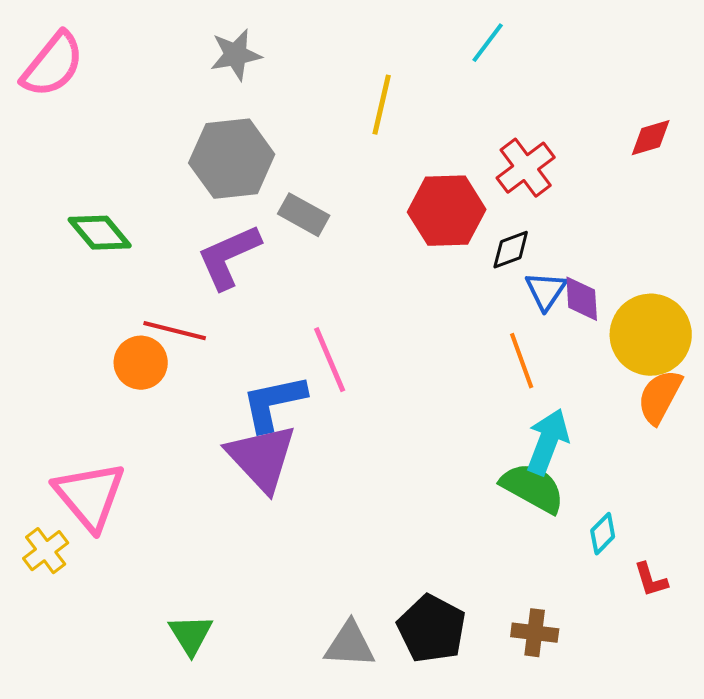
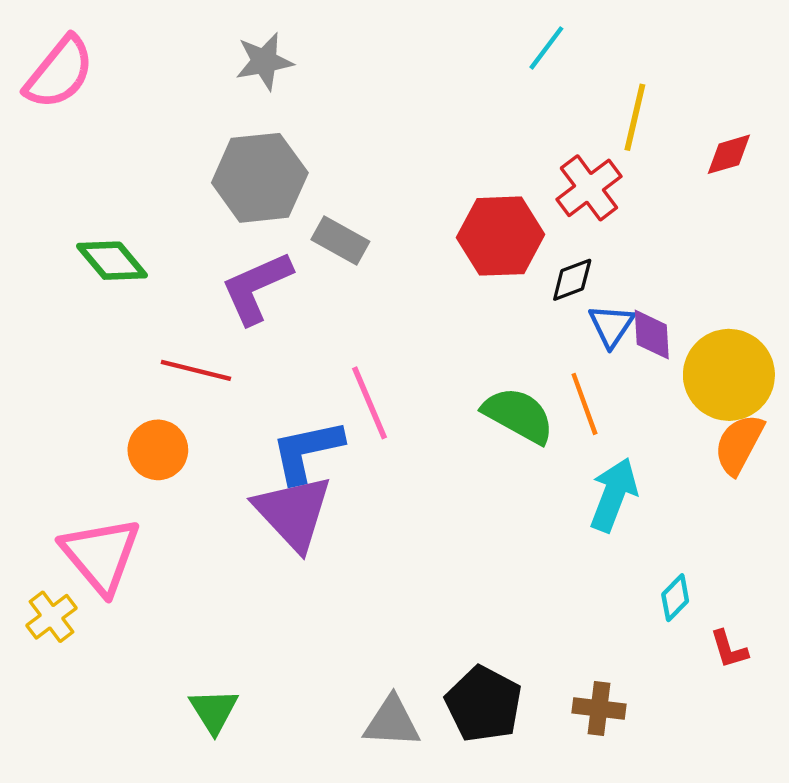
yellow line: (382, 105) -> (635, 117), moved
orange circle: (141, 363) -> (158, 450), moved
green semicircle: (533, 488) -> (518, 415), moved

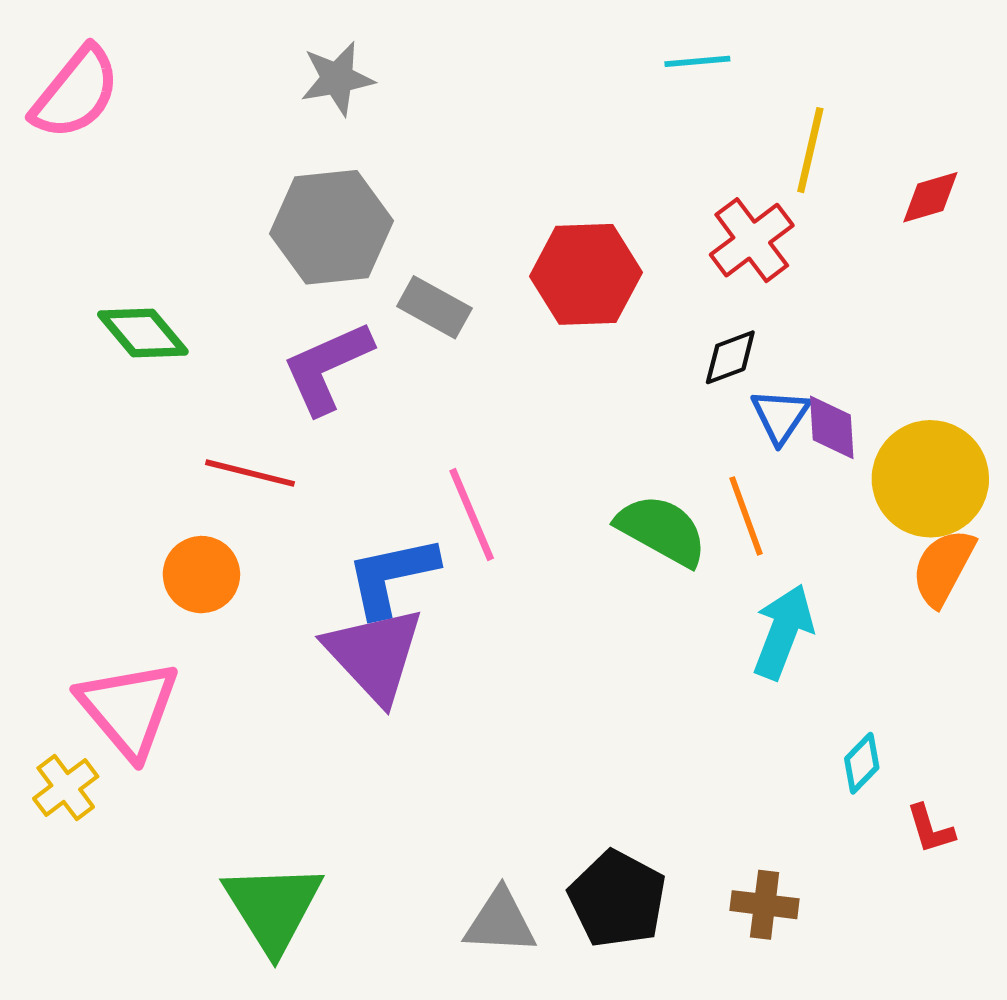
cyan line: (546, 48) -> (697, 61), turned 48
red hexagon: (501, 236) -> (586, 274), moved
green triangle: (214, 711) -> (273, 908), size x1.6

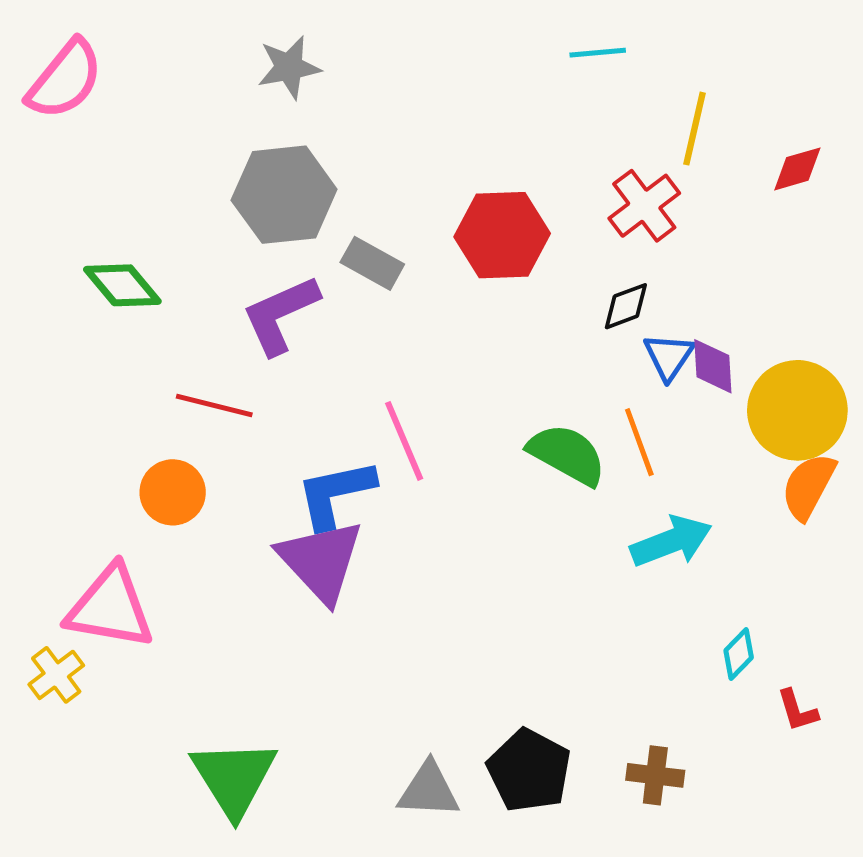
cyan arrow: (783, 632) -> (671, 541), turned 48
pink triangle: (129, 709) -> (110, 608), turned -40

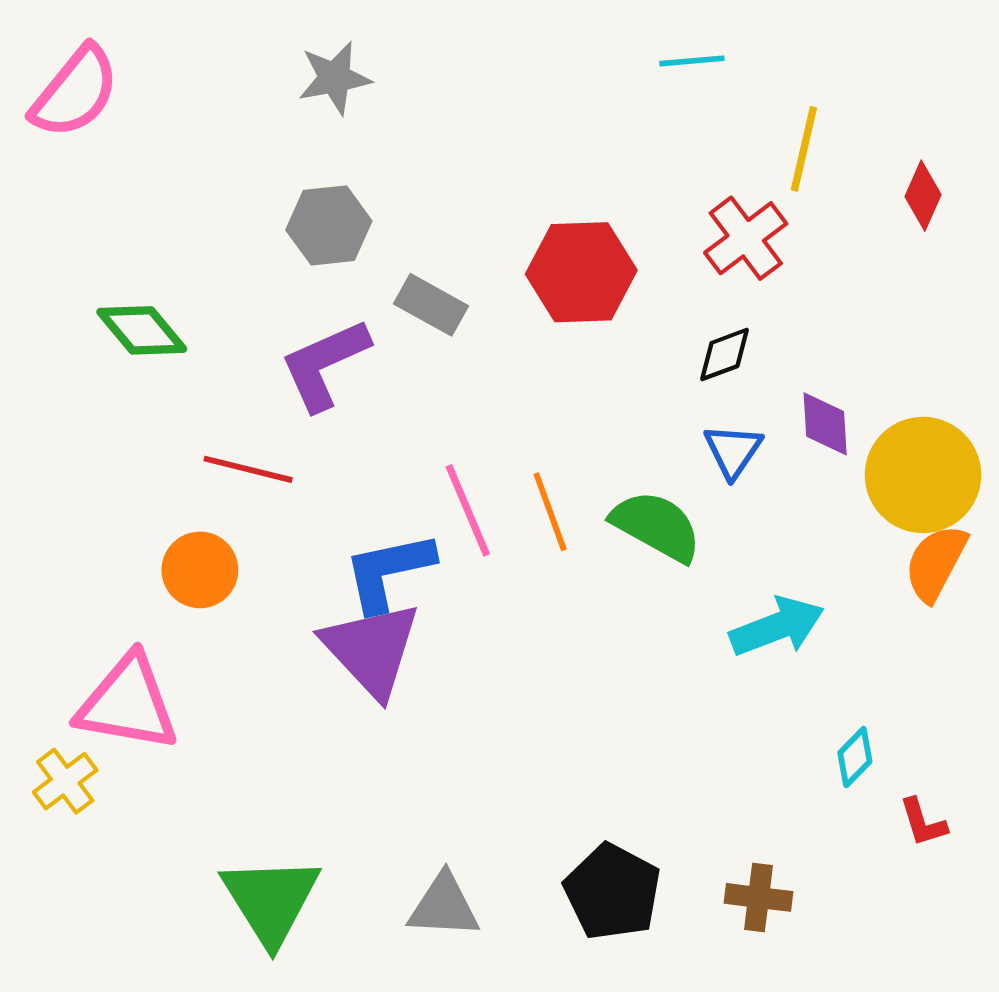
red diamond: (797, 169) -> (923, 196), turned -50
gray hexagon: (284, 195) -> (329, 225), size x0.7
blue triangle: (669, 356) -> (733, 451), moved
orange line: (639, 442) -> (550, 512), moved
gray triangle: (429, 790) -> (444, 906), moved

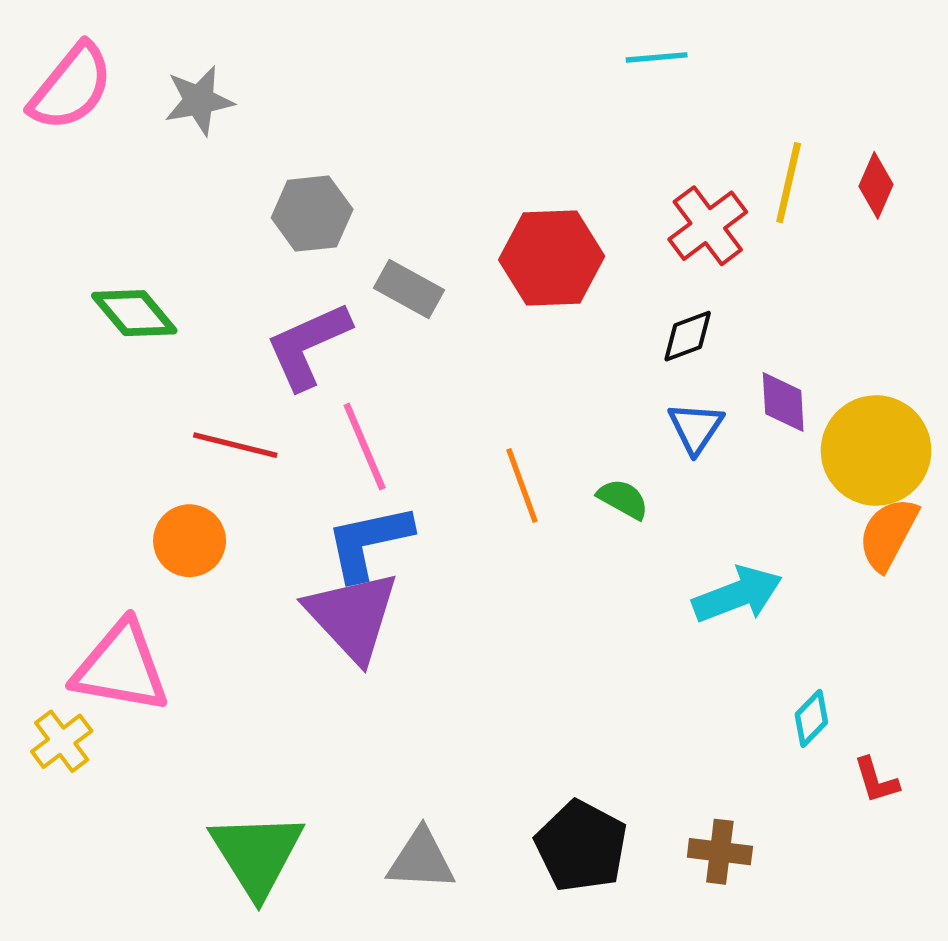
gray star: (335, 78) -> (199, 101), moved
yellow line: (804, 149) -> (789, 183), moved
pink line: (468, 510) -> (365, 446), moved
green semicircle: (656, 526) -> (623, 499), size x0.6

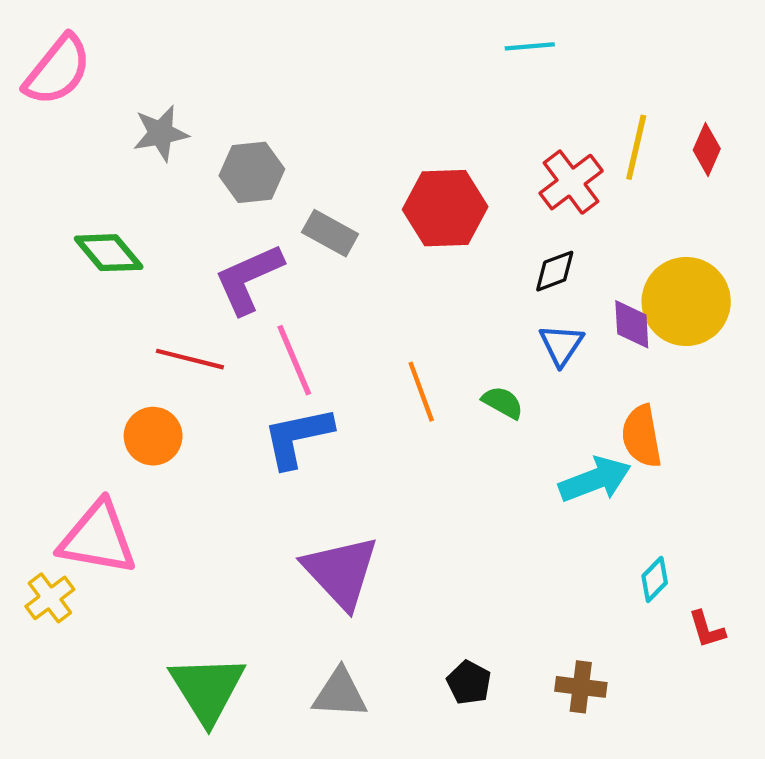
gray star: (199, 101) -> (161, 133), moved
yellow circle: (876, 451) -> (686, 301), moved
orange semicircle: (888, 534) -> (642, 436), moved, turned -38
purple triangle: (352, 616) -> (341, 572), moved
black pentagon: (581, 846) -> (469, 683), size x0.6

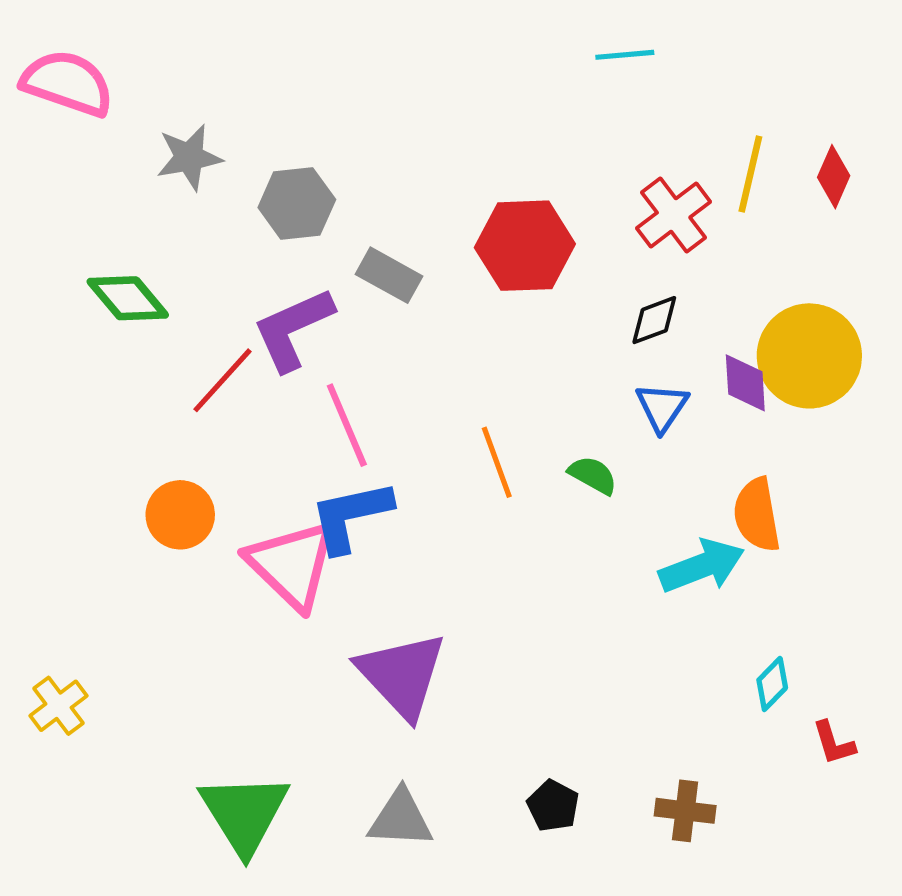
pink semicircle: (58, 70) -> (67, 83), turned -110
red line: (190, 359) -> (223, 380), moved, turned -62
pink triangle: (98, 538) -> (292, 565), moved, turned 34

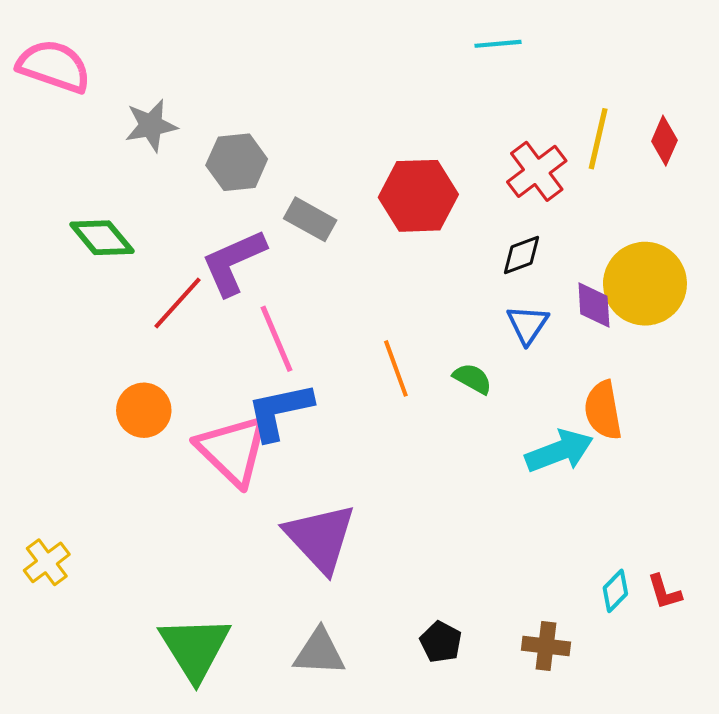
cyan diamond: (772, 684) -> (615, 591), moved

